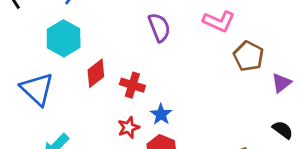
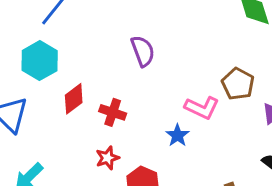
pink L-shape: (219, 21) -> (202, 108), moved
blue star: (161, 114) -> (177, 135), moved

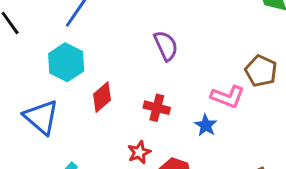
red cross: (113, 112) -> (157, 108), moved

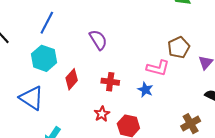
purple semicircle: (166, 46) -> (98, 40), moved
brown pentagon: (261, 71) -> (179, 47), turned 30

